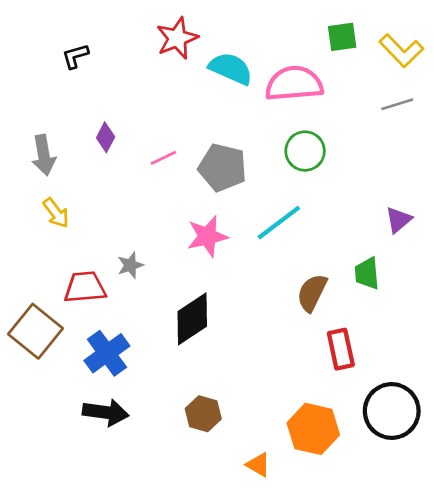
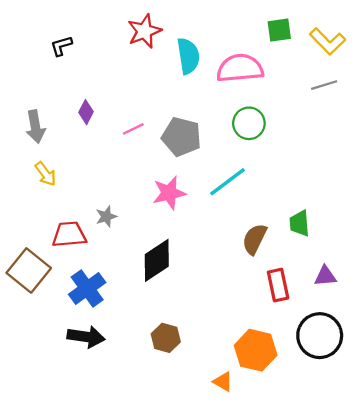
cyan semicircle: (231, 68) -> (188, 56), turned 57
purple triangle: (399, 220) -> (325, 276), moved, turned 35
orange triangle: (258, 465) -> (223, 382), moved

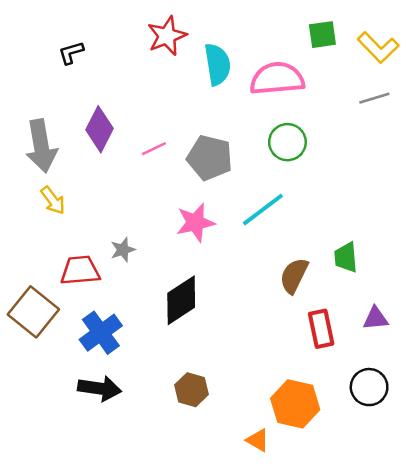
purple diamond: (86, 112) -> (100, 129), size x1.6
gray arrow: (35, 127) -> (41, 146), size x1.4
black circle: (320, 336) -> (369, 387), size x0.7

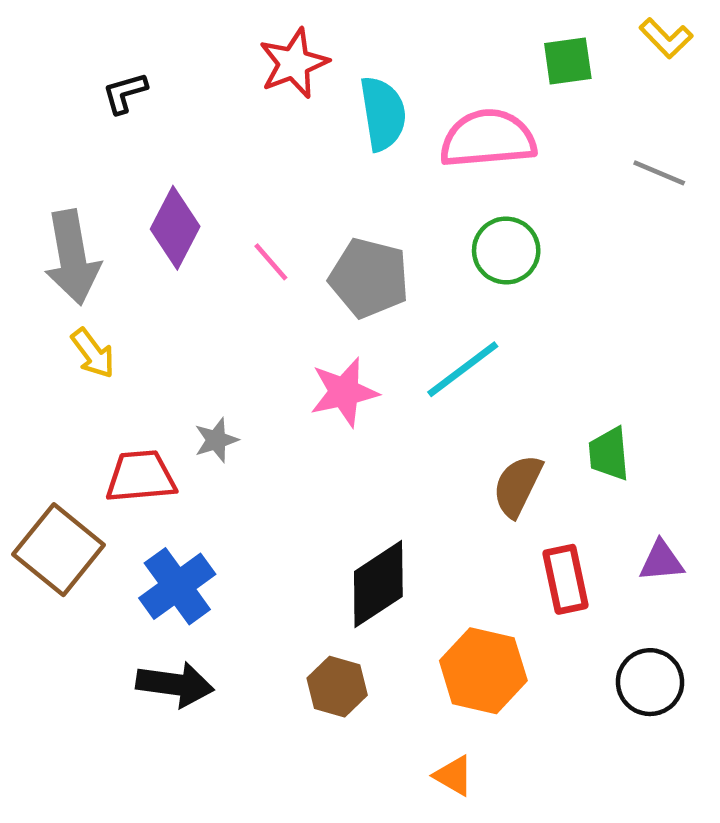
yellow L-shape: (378, 48) -> (666, 38), moved, size x0.7
gray line: (374, 98) -> (659, 173), turned 40
pink line: (154, 149) -> (271, 262), turned 75
black diamond: (181, 300) -> (378, 584), moved
orange hexagon: (295, 404) -> (483, 671), moved

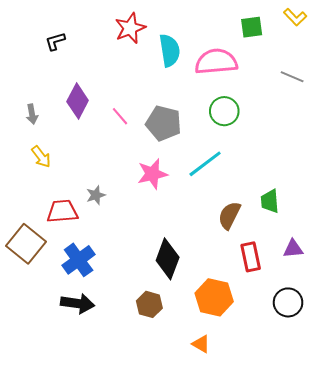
gray arrow: (72, 257) -> (32, 114), size x0.5
black diamond: (378, 584) -> (168, 259), turned -36

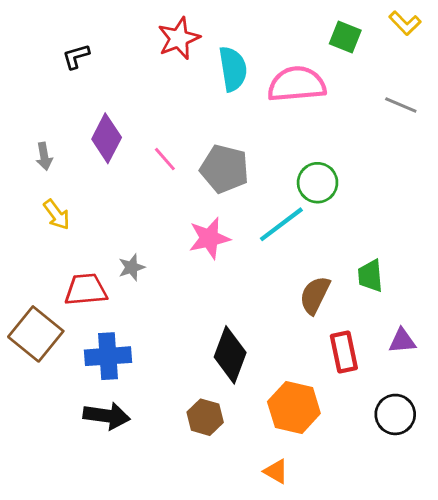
green square: (252, 27) -> (345, 37), turned 30
green circle: (224, 111) -> (318, 183), moved
blue cross: (79, 260) -> (108, 356), turned 32

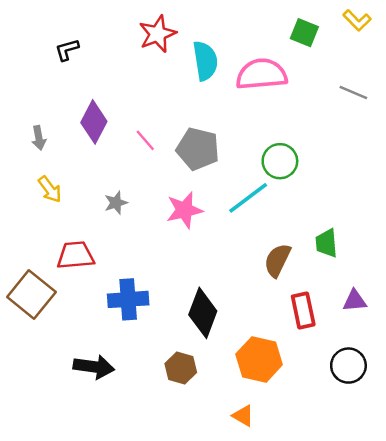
gray star: (132, 267) -> (116, 203), moved
blue cross: (108, 356) -> (128, 299), moved

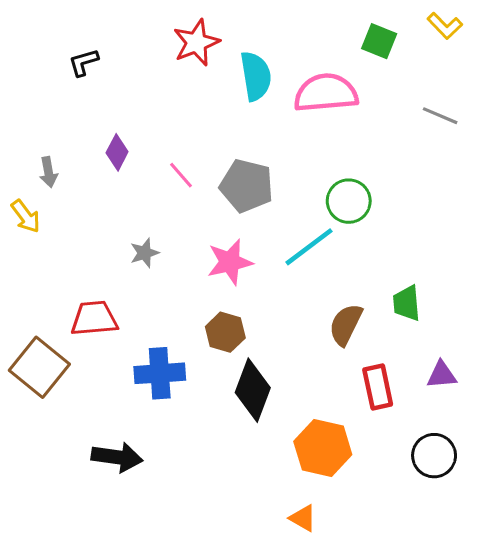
purple diamond: (94, 122) -> (117, 152), size x0.7
yellow arrow: (50, 189) -> (26, 216), moved
brown hexagon: (181, 368) -> (225, 332), moved

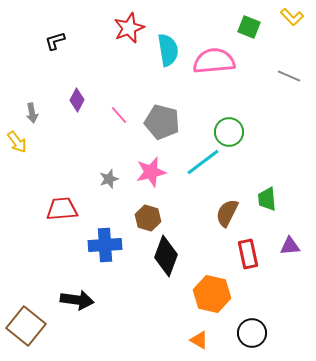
gray star: (144, 253) -> (109, 179), moved
brown square: (39, 367) -> (26, 326), moved
black circle: (434, 456) -> (252, 333), moved

